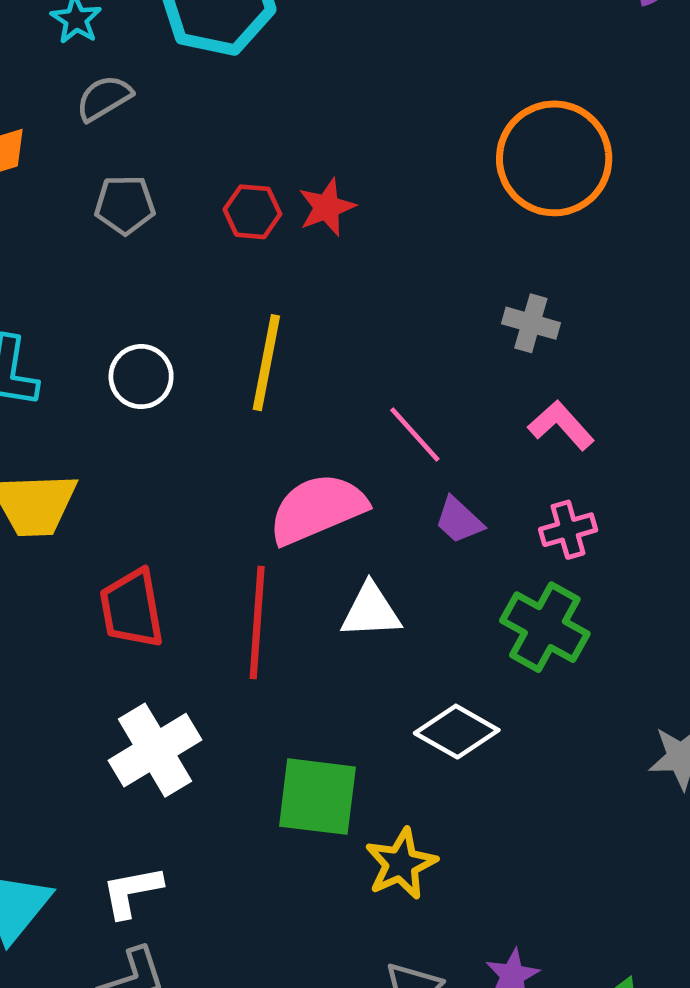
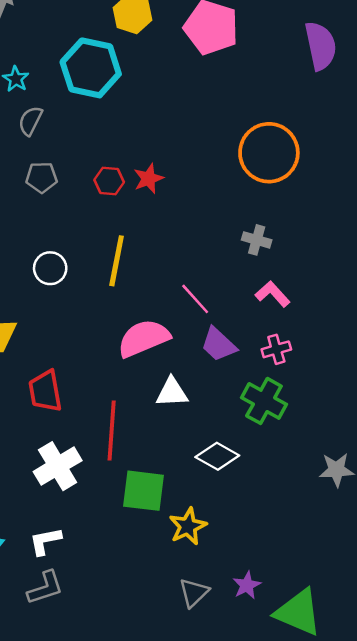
gray semicircle: (104, 98) -> (31, 121), turned -32
purple trapezoid: (459, 520) -> (219, 344), size x1.4
red line: (257, 623) -> (112, 430), moved

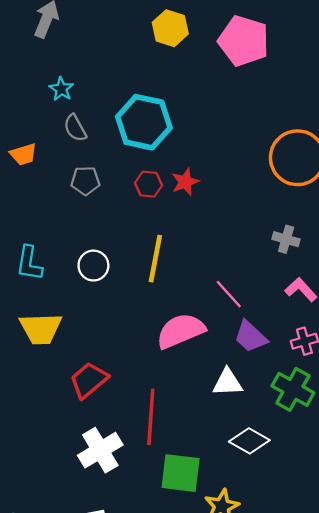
cyan hexagon: (91, 68) -> (144, 122), moved
gray semicircle: (31, 121) -> (75, 128), turned -56
red trapezoid: (45, 391) -> (89, 380), turned 60
white triangle: (172, 392) -> (228, 382), moved

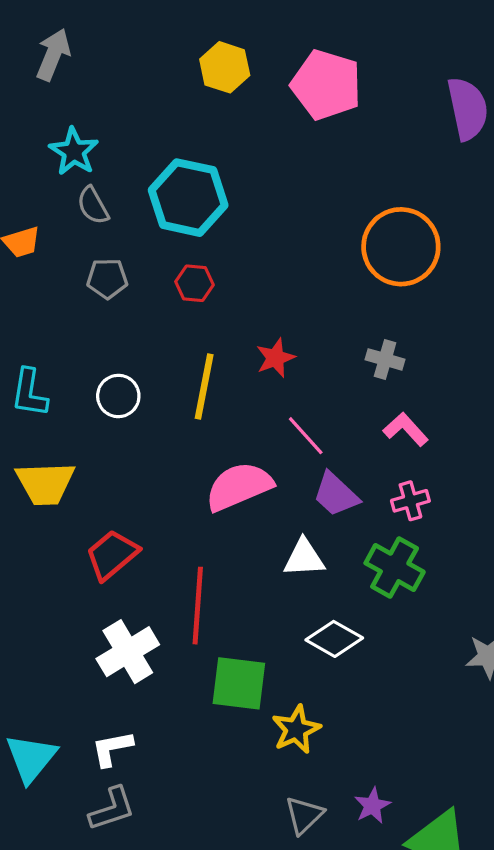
cyan star: (61, 89) -> (74, 151), size x1.4
red star: (185, 182) -> (275, 358), moved

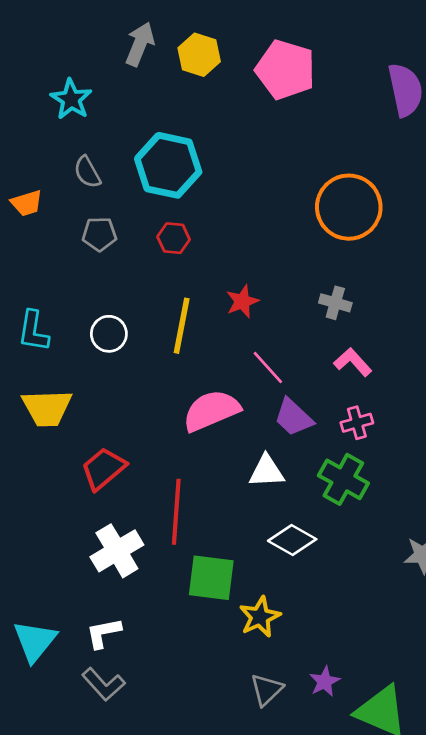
gray arrow: (53, 55) -> (140, 44), moved
cyan star: (74, 151) -> (71, 99), moved
gray L-shape: (112, 809) -> (103, 684), turned 66

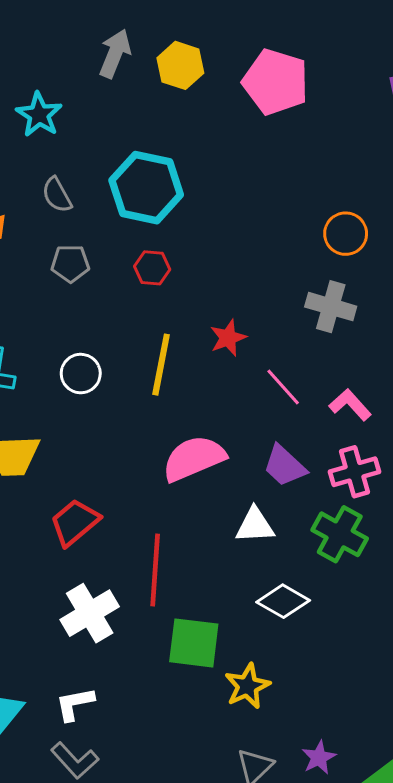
orange circle: (349, 207) -> (346, 234), size x0.6
gray cross: (335, 303) -> (331, 307), moved, size x1.4
pink line: (268, 367) -> (283, 387), moved
pink cross: (357, 423) -> (355, 472), size x1.4

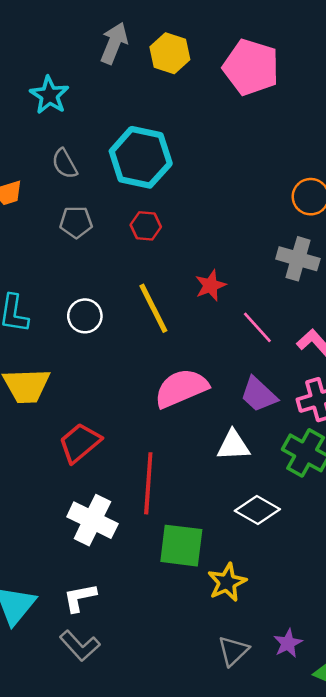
yellow line: (161, 365) -> (153, 308), turned -38
white cross: (90, 613) -> (92, 520), turned -33

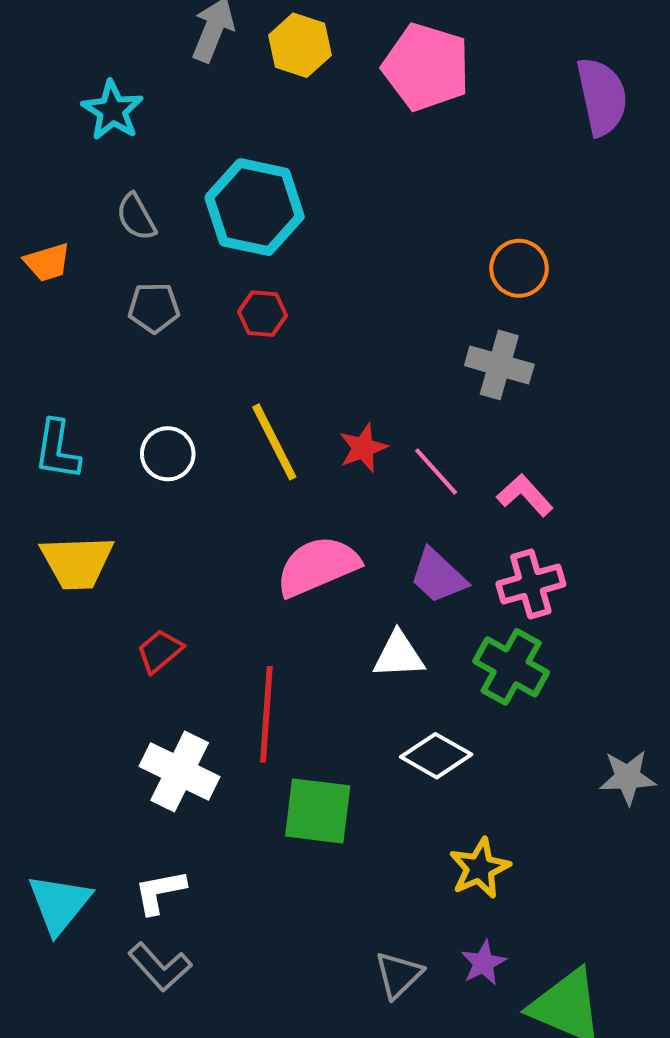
red star: (210, 285) -> (363, 448), moved
red trapezoid: (80, 443) -> (160, 651), size x0.7
yellow star: (227, 582) -> (480, 868), moved

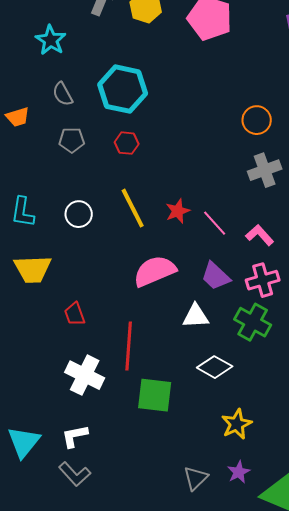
gray cross: (499, 365) -> (265, 170), moved, turned -36
red trapezoid: (160, 651) -> (75, 314), turned -70

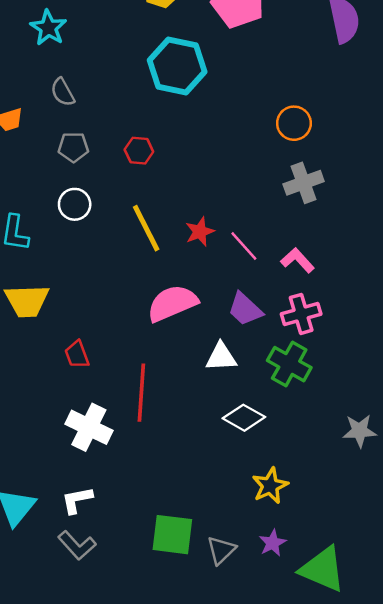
cyan hexagon: (123, 89) -> (177, 66), moved
white circle: (79, 214) -> (75, 204), moved
green square: (155, 395) -> (172, 535), moved

